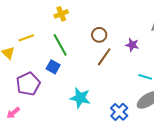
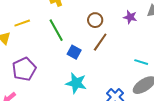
purple star: (132, 45) -> (130, 17), moved
blue square: (53, 67) -> (74, 52), moved

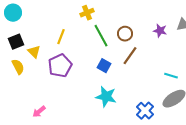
yellow line: (22, 23) -> (61, 37), moved, turned -49
green line: (56, 30) -> (101, 36), moved
purple pentagon: (24, 69) -> (60, 66), moved

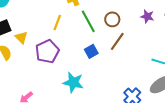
yellow line: (61, 37) -> (57, 22), moved
blue square: (104, 66) -> (91, 51), turned 32
cyan star: (106, 97) -> (73, 82), moved

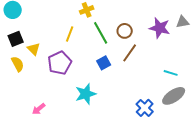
purple star: (147, 16) -> (160, 28), size x1.5
cyan star: (73, 82) -> (86, 94), turned -30

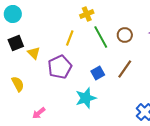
brown line: (130, 53) -> (125, 69), moved
blue square: (104, 63) -> (98, 73), moved
yellow semicircle: (18, 64) -> (18, 84), moved

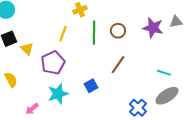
green line: (101, 37) -> (94, 33), turned 30
blue square: (98, 73) -> (91, 86), moved
cyan star: (86, 98) -> (58, 94), moved

